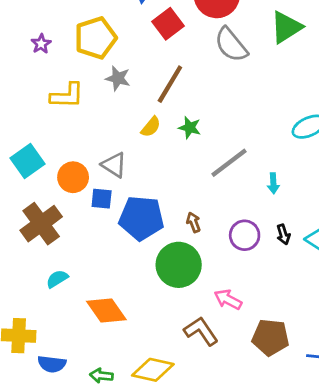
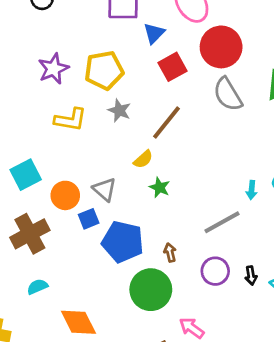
purple star: (41, 44) -> (53, 69), size x1.6
green star: (190, 128) -> (160, 187), moved
gray line: (229, 163) -> (222, 222), moved
cyan arrow: (273, 183) -> (252, 190), moved
blue square: (102, 199) -> (89, 219), turned -36

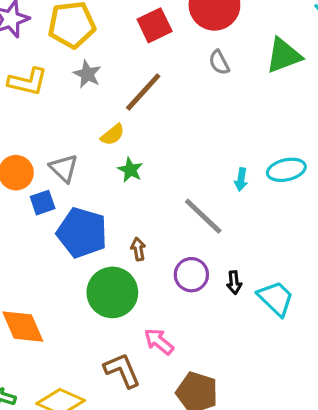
gray semicircle: (228, 94) -> (219, 62), size x0.6
gray line: (222, 222) -> (203, 216), turned 69

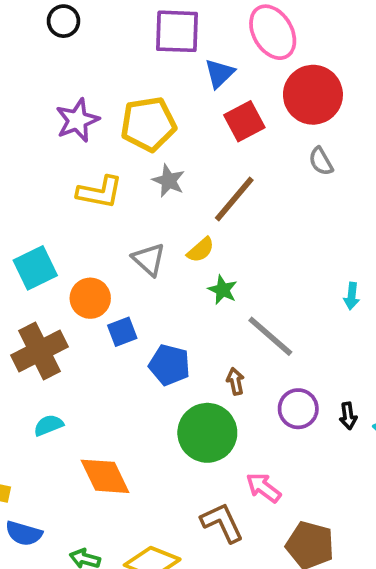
gray triangle: (64, 168) -> (149, 259), moved
gray line: (203, 216) -> (270, 336), moved
blue pentagon: (82, 233) -> (170, 365), size x0.7

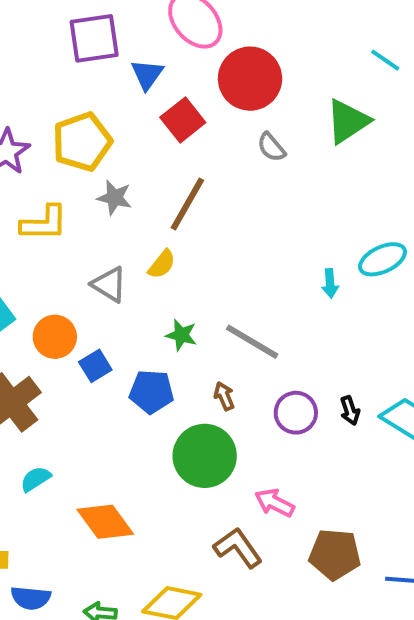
green star: (223, 290) -> (181, 335), moved

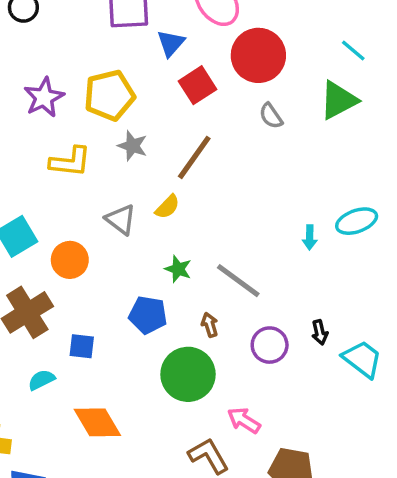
cyan line: (385, 60) -> (353, 51), moved
blue square: (95, 366) -> (82, 346), moved, turned 32
black arrow: (350, 411) -> (320, 332), moved

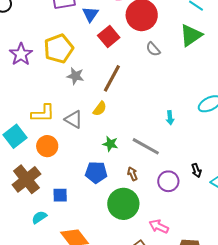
yellow L-shape: (70, 162) -> (43, 113), moved
cyan arrow: (310, 237) -> (170, 118), moved

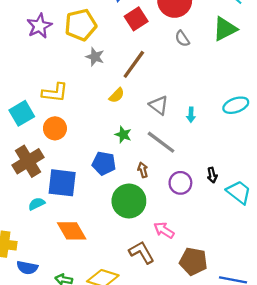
gray triangle: (74, 119) -> (159, 105), moved
blue square: (60, 195) -> (62, 183), size x1.8

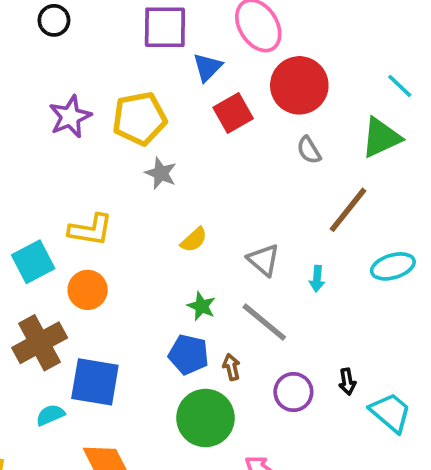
brown line: (134, 64) -> (348, 210), moved
blue pentagon: (104, 163) -> (189, 354), moved

